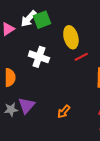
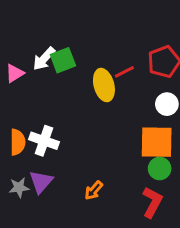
white cross: (39, 57) -> (44, 141), moved
red line: (81, 57) -> (124, 72), moved

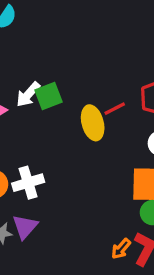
white cross: (44, 141) -> (28, 183), turned -36
orange arrow: (94, 190) -> (121, 249), moved

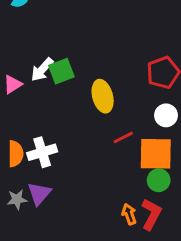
red line: (115, 109) -> (123, 137), moved
orange arrow: (121, 249) -> (129, 214), turned 120

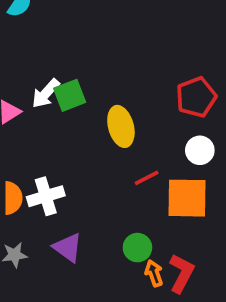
green circle: (159, 180) -> (137, 248), moved
purple triangle: (39, 194) -> (68, 248), moved, turned -35

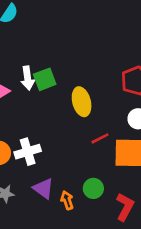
white arrow: (46, 93) -> (28, 78), turned -50
orange arrow: (154, 273) -> (67, 200), moved

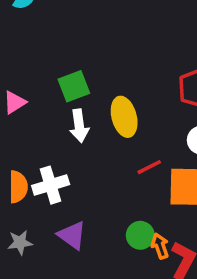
white arrow: (28, 78) -> (79, 126), moved
orange arrow: (67, 200) -> (160, 246), moved

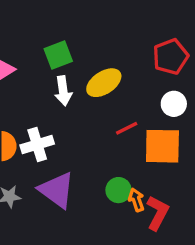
yellow ellipse: (124, 117) -> (104, 83), turned 72
purple triangle: (72, 235) -> (57, 190), size x1.4

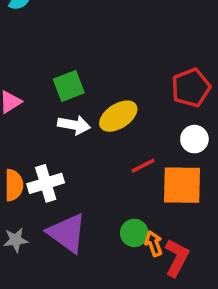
white arrow: (63, 91) -> (74, 125), turned -72

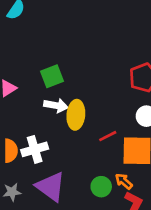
yellow ellipse: (118, 116) -> (76, 115), moved, turned -52
orange arrow: (154, 244) -> (124, 181), moved, turned -30

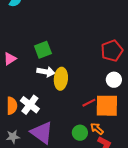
red line: (108, 136) -> (89, 103), moved
white cross: (35, 149) -> (30, 105), turned -36

